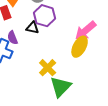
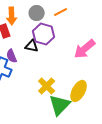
yellow ellipse: (80, 47) -> (79, 91), moved

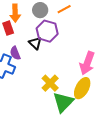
black triangle: (32, 46) -> (35, 43), turned 32
pink arrow: (85, 49) -> (87, 63), moved, turned -30

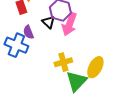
pink arrow: (87, 63) -> (69, 24), moved
yellow cross: (50, 83) -> (63, 62), turned 30

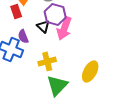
yellow cross: (63, 62) -> (47, 61), moved
green triangle: (76, 81) -> (57, 85), moved

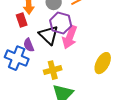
black triangle: (43, 26) -> (49, 35), size x1.5
yellow ellipse: (90, 71) -> (103, 63), moved

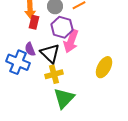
red rectangle: (22, 20) -> (34, 22), moved, turned 32
black triangle: (49, 35) -> (50, 53), moved

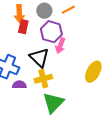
pink arrow: (71, 41) -> (60, 46), size x0.7
purple semicircle: (30, 49) -> (19, 85), moved, turned 112

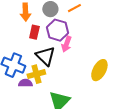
red rectangle: (23, 27) -> (34, 32), moved
yellow cross: (43, 79) -> (36, 74), moved

